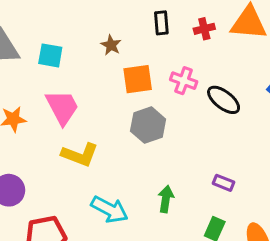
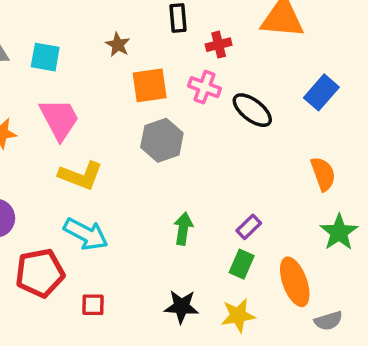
red cross: (204, 29) -> (219, 45), moved
purple rectangle: (224, 183) -> (249, 227), moved, turned -66
cyan arrow: (110, 209) -> (86, 234), moved

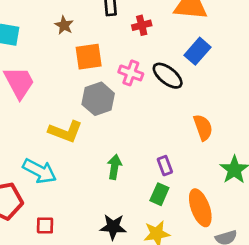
pink cross: (204, 87) -> (131, 73), moved
blue rectangle: (321, 92) -> (198, 51), moved
orange semicircle: (323, 174) -> (203, 127), moved
yellow L-shape: (81, 176) -> (65, 132), moved
purple rectangle: (249, 227) -> (165, 166), turned -66

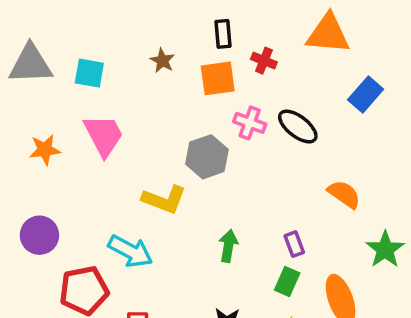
red cross: (142, 25) -> (264, 61), turned 36
blue rectangle: (198, 51) -> (366, 94), moved
orange square: (89, 57) -> (218, 78), moved
orange semicircle: (203, 127) -> (344, 194), turned -35

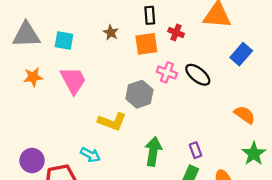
orange star: (45, 150) -> (33, 77), moved
orange semicircle: (344, 194) -> (245, 115), moved
purple circle: (39, 235) -> (32, 160), moved
green arrow: (228, 246) -> (153, 151), size x1.4
cyan arrow: (130, 251) -> (90, 155), size x0.7

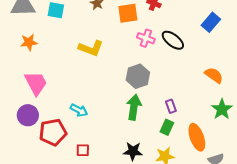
pink trapezoid: (73, 80) -> (36, 83), moved
gray hexagon: (139, 94) -> (138, 76), moved
yellow L-shape: (112, 122) -> (91, 48), moved

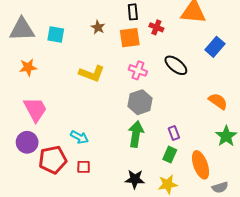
pink cross: (146, 38) -> (138, 70), moved
red square: (83, 150) -> (84, 167), moved

